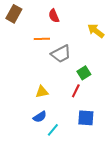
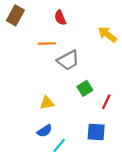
green square: (84, 73) -> (85, 88), moved
red line: (76, 91) -> (106, 102), moved

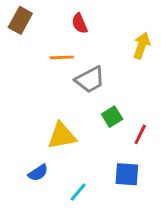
yellow arrow: (107, 34) -> (142, 46), turned 72
yellow triangle: (47, 103) -> (62, 136), size x1.5
blue semicircle: (45, 131) -> (38, 173), moved

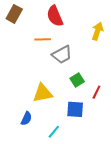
red semicircle: (80, 23) -> (55, 16), size x1.5
blue semicircle: (38, 173) -> (26, 119), turned -32
blue square: (127, 174) -> (75, 109), moved

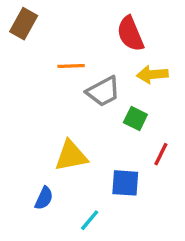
red semicircle: (55, 16) -> (130, 34), moved
yellow arrow: (97, 31) -> (152, 74), moved, turned -114
green square: (77, 80) -> (135, 119), moved, turned -32

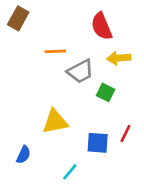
red line: (161, 154) -> (125, 133), moved
blue semicircle: (44, 198) -> (23, 155), moved

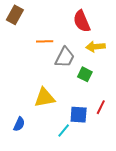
gray trapezoid: (80, 71) -> (65, 57), turned -35
cyan line: (70, 172) -> (64, 131), moved

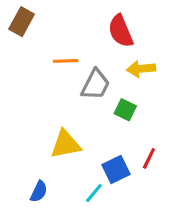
blue square: (79, 115) -> (116, 169), turned -30
blue semicircle: (19, 124) -> (39, 191), moved

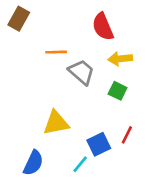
gray trapezoid: (95, 85) -> (81, 72), turned -76
green square: (125, 110) -> (118, 91), moved
blue semicircle: (39, 191) -> (33, 163), size x1.4

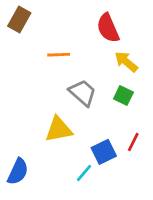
yellow arrow: (120, 59) -> (126, 62), turned 45
gray trapezoid: (81, 72) -> (83, 93), moved
blue semicircle: (33, 163) -> (18, 172), moved

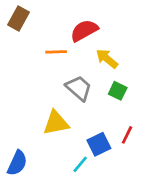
red semicircle: (108, 28) -> (84, 31), moved, turned 84
yellow arrow: (126, 62) -> (107, 59), moved

